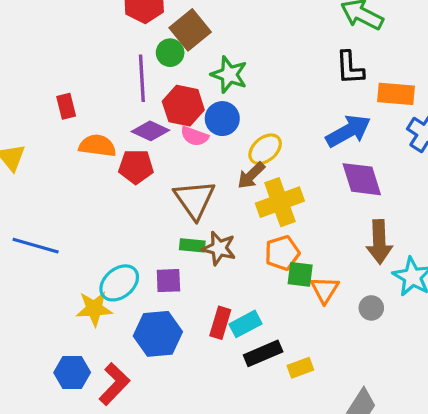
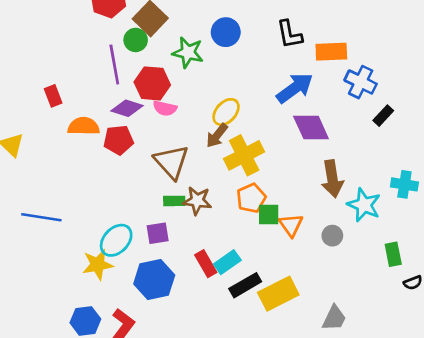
blue circle: (222, 119) -> (226, 32), moved
red rectangle: (220, 323) -> (206, 264), turned -40
yellow rectangle: (300, 368) -> (278, 294), size x1.8

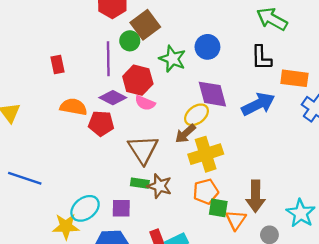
red rectangle: (53, 96) -> (58, 65), moved
purple diamond: (311, 128) -> (212, 94), moved
brown arrow: (332, 179) -> (256, 196), moved

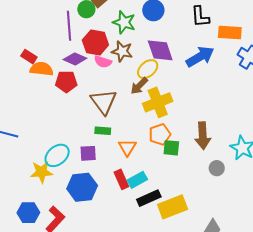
red rectangle: (58, 65) -> (29, 57), moved, turned -42
brown star: (160, 186) -> (122, 51), moved
orange triangle: (236, 220) -> (127, 147), moved

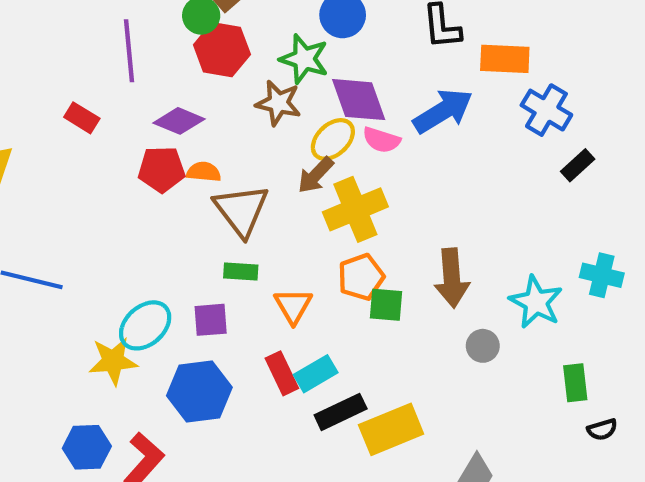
green star: (124, 22) -> (304, 59), moved
purple line: (69, 26) -> (129, 51), moved
red hexagon: (95, 43) -> (222, 50), moved
pink semicircle: (103, 62) -> (381, 140), moved
orange semicircle: (42, 69) -> (204, 172), moved, size x0.7

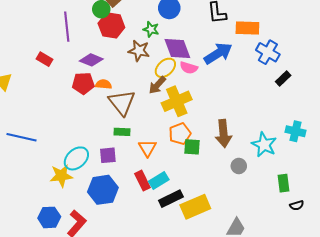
green star: (304, 59) -> (151, 29), size x0.7

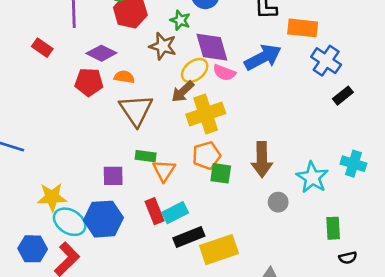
orange semicircle: (104, 84) -> (124, 77), moved
green rectangle: (122, 132) -> (146, 156), moved
cyan ellipse: (76, 158) -> (70, 222), moved, turned 70

